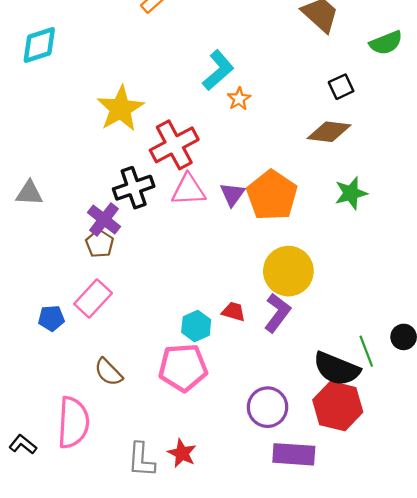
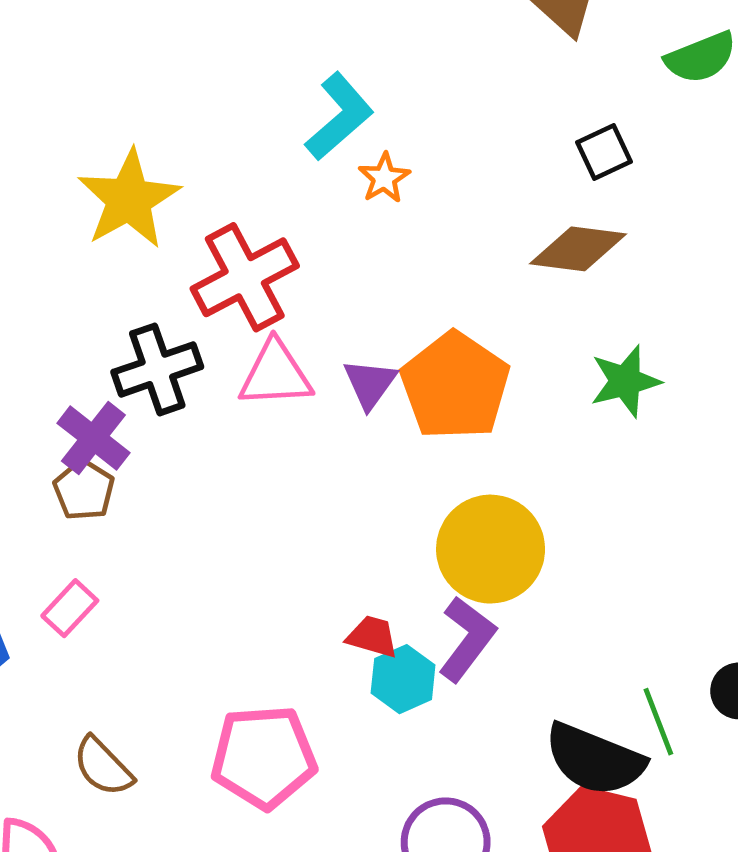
pink rectangle: (93, 299) -> (70, 608), size x0.7
cyan hexagon: (196, 326) -> (403, 679), moved

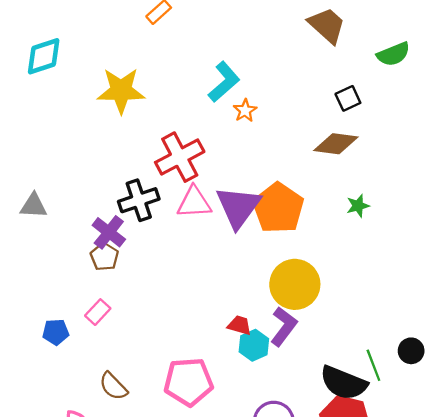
yellow star: (129, 199) -> (121, 91), moved, turned 30
green star: (625, 381) -> (358, 206), size x0.7
purple triangle: (370, 384) -> (238, 207), size x1.8

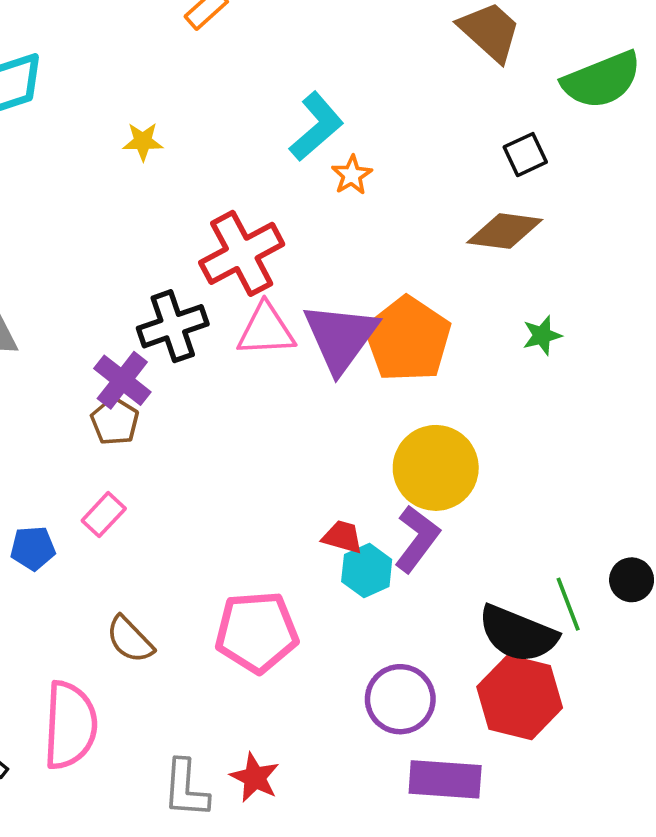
green semicircle: (393, 54) -> (602, 80), size x1.4
yellow star: (121, 91) -> (143, 141), size x0.5

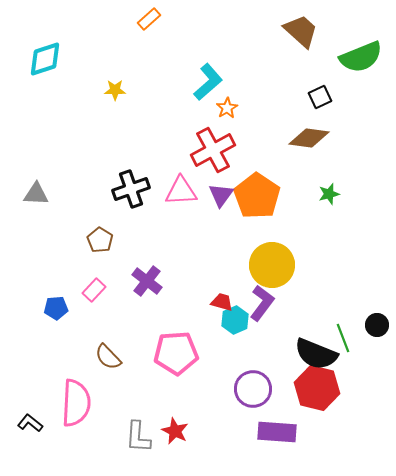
red cross: (242, 253) -> (213, 150), moved
purple triangle: (341, 337) -> (221, 195), size x0.6
purple cross: (122, 380) -> (147, 281), moved

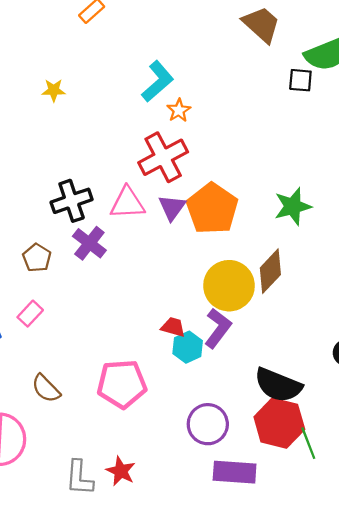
black square: (320, 97) -> (300, 80), moved, turned 30
brown diamond: (309, 138) -> (270, 271), moved, turned -54
green star: (329, 194) -> (293, 206), size x1.6
purple cross: (147, 281) -> (89, 243), moved
green line: (343, 338) -> (308, 443), moved

